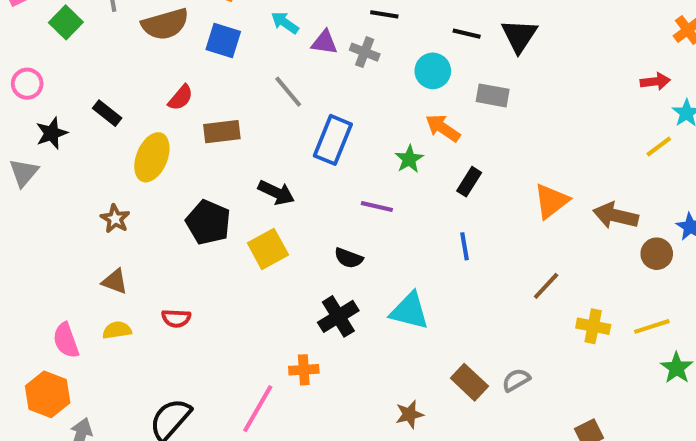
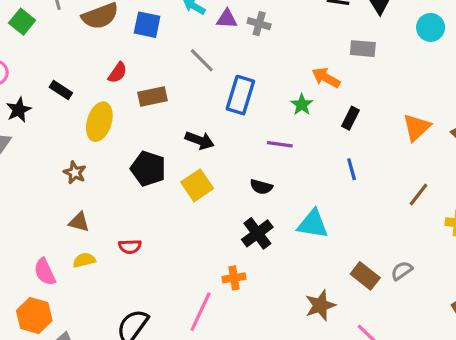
cyan circle: (433, 71) -> (431, 27), moved
brown star: (409, 414) -> (320, 305), size x1.4

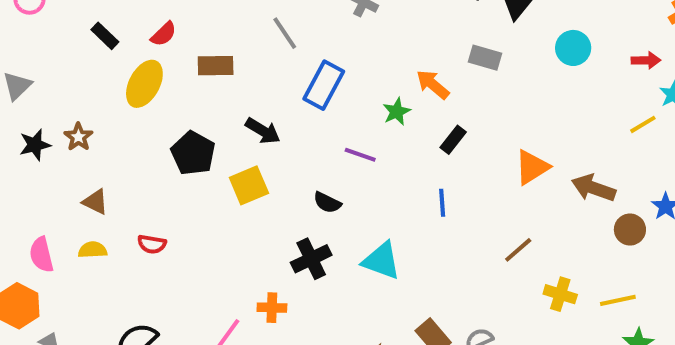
red semicircle: (118, 73) -> (164, 34), moved
black star: (19, 110) -> (35, 145), moved
brown star: (75, 173) -> (78, 137), moved

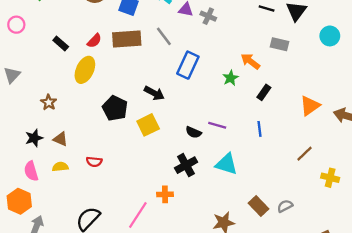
brown rectangle: (216, 66) -> (127, 39), moved, size x1.4
black star: (35, 145) -> (34, 138), moved
purple line: (360, 155) -> (217, 125), moved

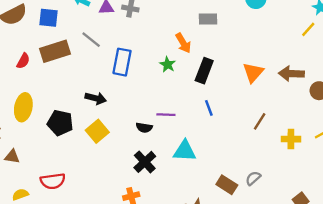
orange arrow: (250, 61) -> (183, 43), turned -144
yellow ellipse: (85, 70) -> (23, 107), moved
black rectangle: (264, 92) -> (204, 71), size x1.5
brown triangle: (60, 139) -> (12, 157), moved
red semicircle: (94, 162) -> (53, 181), size x1.5

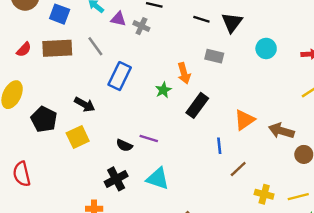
blue line: (209, 108) -> (219, 146), moved
red semicircle: (53, 181) -> (22, 174), turned 70

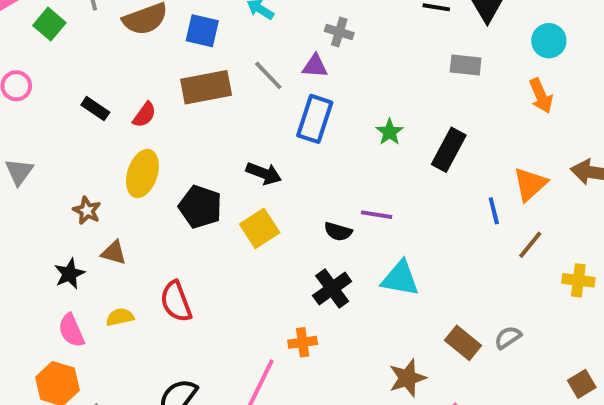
purple triangle: (118, 19) -> (315, 66), moved
red semicircle: (24, 50) -> (144, 115), moved
orange arrow: (184, 73) -> (541, 96), moved
orange triangle: (244, 120) -> (530, 184), moved

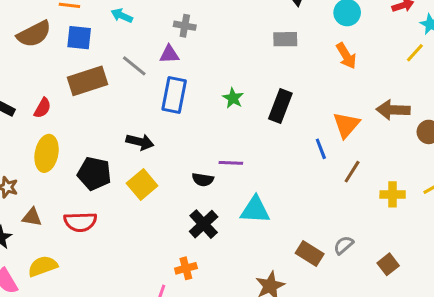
red semicircle: (176, 302) -> (80, 222), moved, turned -64
yellow semicircle: (120, 317) -> (43, 266), size x1.4
brown square: (582, 384) -> (388, 264), moved

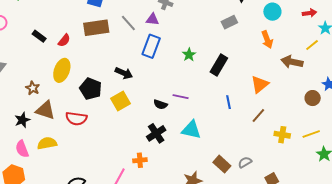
gray rectangle: (285, 39) -> (229, 22), turned -35
brown arrow: (393, 110) -> (292, 62), moved
blue line: (321, 149) -> (229, 102), moved
brown triangle: (32, 217) -> (45, 110), size x1.5

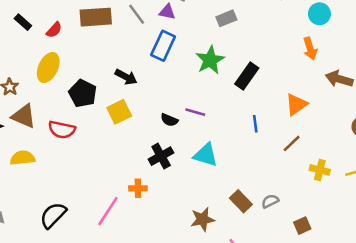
gray rectangle: (229, 22) -> (226, 18), moved
green star: (189, 55) -> (210, 60), size x1.6

